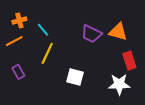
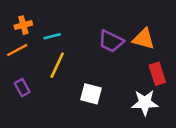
cyan line: (43, 30) -> (52, 36), turned -64

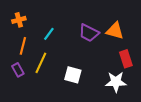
cyan line: (52, 36) -> (49, 34), moved, turned -40
orange line: (17, 50) -> (23, 46), moved, turned -48
yellow line: (57, 65) -> (41, 63), moved

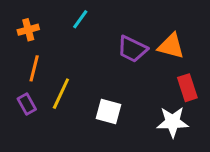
cyan line: (49, 34) -> (80, 19), moved

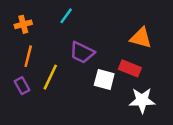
purple trapezoid: (132, 49) -> (82, 53), moved
red rectangle: (187, 88) -> (130, 68), moved, turned -50
white square: (109, 112) -> (104, 79), moved

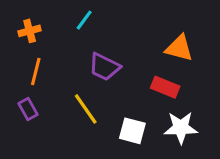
yellow line: (50, 77) -> (86, 109), moved, turned -60
white square: (104, 79) -> (132, 131), moved

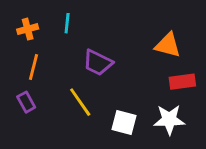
cyan line: (84, 20) -> (67, 23), moved, turned -30
red rectangle: (165, 87) -> (182, 82), moved, turned -30

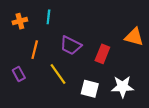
orange triangle: (168, 45) -> (134, 37), moved
orange line: (33, 67) -> (35, 50), moved
red rectangle: (182, 82) -> (102, 54), moved, turned -60

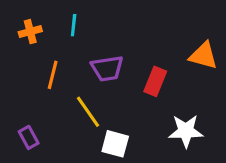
purple trapezoid: (71, 45) -> (107, 68), turned -35
purple rectangle: (19, 74) -> (29, 137), moved
white square: (90, 89) -> (115, 144), moved

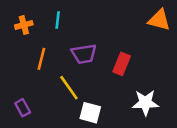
orange triangle: (203, 56) -> (159, 20), moved

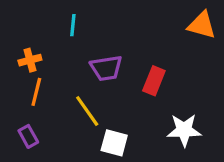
orange cross: (24, 25) -> (30, 60), moved
orange line: (41, 59) -> (36, 92), moved

